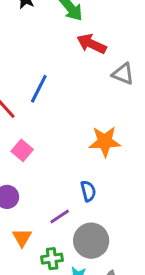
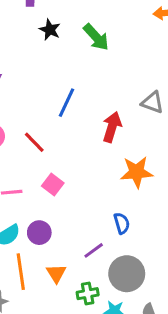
red arrow: (91, 44) -> (112, 127), moved, turned 84
blue line: (39, 89) -> (66, 103), moved

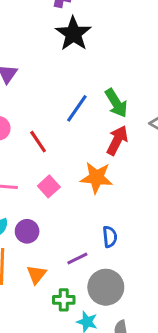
black star: (50, 30) -> (73, 34), size x1.6
green arrow: (96, 37) -> (116, 103), moved
orange star: (137, 172) -> (96, 178), moved

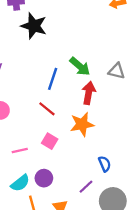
red line: (38, 142) -> (47, 109), moved

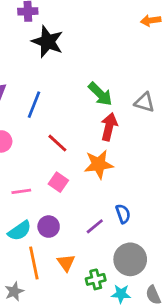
blue line: (53, 79) -> (34, 105), moved
purple line: (86, 187) -> (95, 226), moved

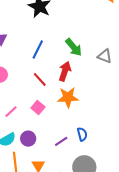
blue line: (34, 105) -> (38, 49), moved
red arrow: (109, 127) -> (65, 71), moved
pink line: (21, 191) -> (11, 112), turned -40

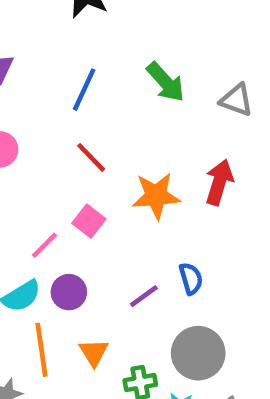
red arrow: (65, 71) -> (219, 182), moved
pink line: (11, 112) -> (44, 245), moved

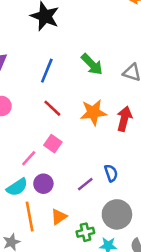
orange star: (156, 196) -> (93, 112), moved
orange triangle: (94, 352) -> (59, 217), turned 30

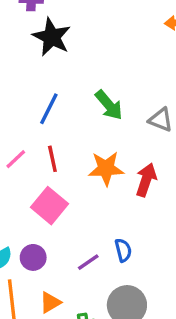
red line: (52, 108) -> (52, 159), turned 30
pink square: (53, 144) -> (49, 206), size x1.5
pink line: (29, 158) -> (16, 159), moved

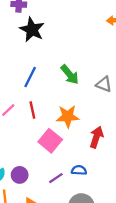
red arrow: (146, 180) -> (96, 137), moved
pink square: (49, 206) -> (50, 141), moved
blue semicircle: (123, 250) -> (79, 170), turned -72

